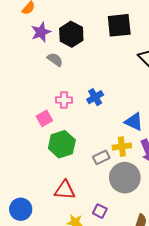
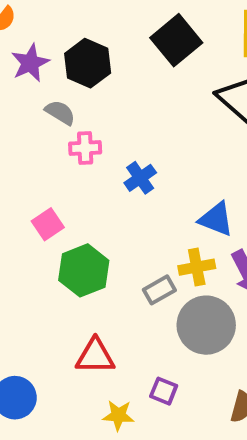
black square: (119, 25) -> (176, 40), turned -30
pink cross: (64, 100) -> (85, 148), moved

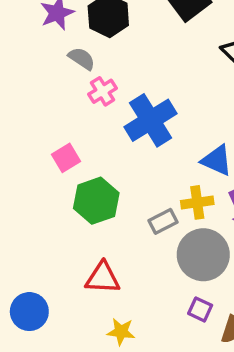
pink cross: (85, 148) -> (103, 91), turned -32
blue cross: (140, 178) -> (151, 120), size x1.8
purple square: (164, 391) -> (200, 309), moved

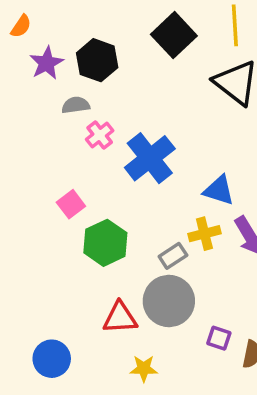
gray semicircle: (82, 59) -> (76, 105), turned -36
gray circle: (203, 255) -> (169, 301), moved

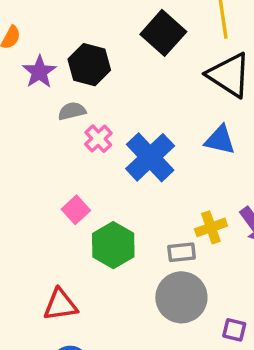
blue triangle: (219, 190) -> (220, 140), moved
gray rectangle: (173, 256) -> (182, 252), turned 32
red triangle: (120, 318) -> (60, 305), moved

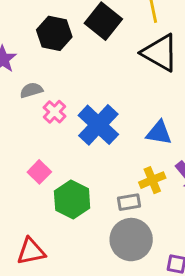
black hexagon: (89, 65) -> (54, 33), moved
blue triangle: (220, 140) -> (159, 133), moved

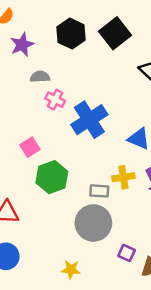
pink cross: (55, 112) -> (55, 100), turned -30

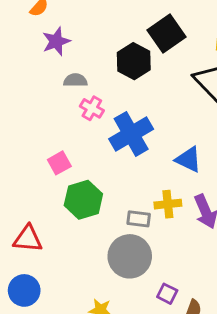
black hexagon: (71, 34) -> (134, 61), moved

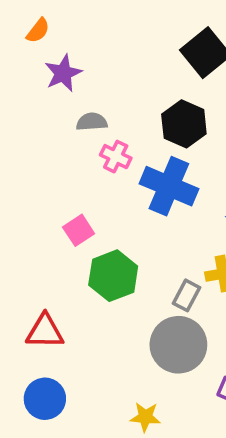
black hexagon: (134, 61) -> (184, 124), moved
blue cross: (131, 134) -> (169, 186), turned -33
gray rectangle: (139, 219) -> (187, 295), turned -65

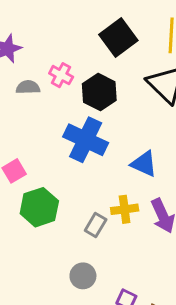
pink cross: (116, 157) -> (61, 75), moved
gray circle: (178, 345) -> (83, 276), moved, size x0.6

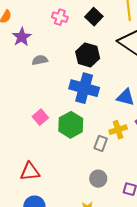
black square: (118, 38) -> (94, 17), size x0.7
pink cross: (61, 75) -> (60, 17), moved
green hexagon: (39, 207) -> (71, 125), moved

